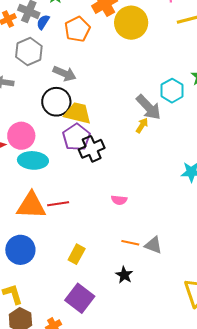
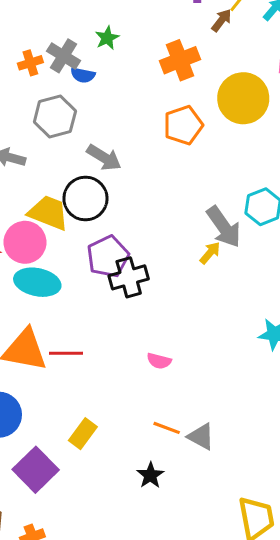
blue semicircle: (43, 22) -> (83, 75), turned -119
yellow circle: (131, 23) -> (243, 98), moved
orange pentagon: (77, 29) -> (183, 125), moved
yellow trapezoid: (78, 113) -> (48, 213), moved
purple square: (80, 298) -> (36, 470), moved

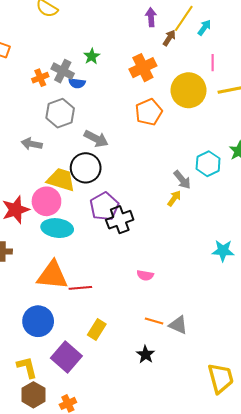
gray arrow: (224, 227) -> (182, 180), size x0.7
red line: (66, 353) -> (80, 288), moved

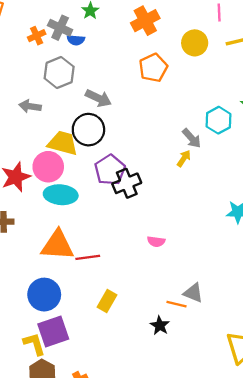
yellow circle: (189, 90) -> (195, 43), size x0.7
orange line: (154, 321) -> (177, 304), moved
purple square: (66, 357) -> (53, 332), moved, turned 32

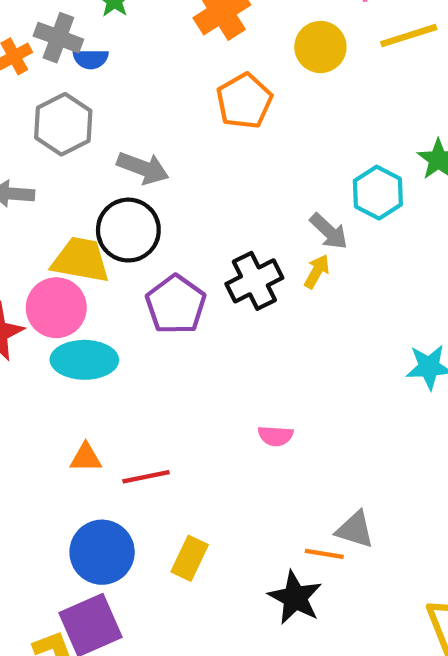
black cross: (127, 183) -> (254, 281), moved
orange triangle: (57, 245) -> (86, 458), size x0.5
blue circle: (44, 295) -> (102, 552), moved
black star: (160, 326) -> (295, 598), size x1.4

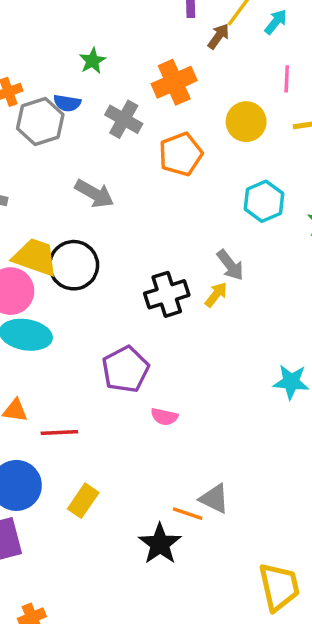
gray cross: (58, 38) -> (124, 119), moved
gray hexagon: (63, 124) -> (40, 121), moved
cyan hexagon: (378, 193) -> (264, 201), moved
black circle: (128, 230) -> (74, 265), moved
purple pentagon: (176, 305) -> (125, 369), moved

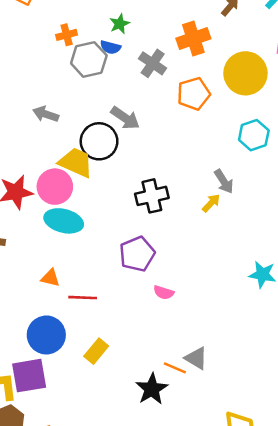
green star: (92, 61) -> (120, 24), moved
yellow circle: (246, 122) -> (245, 73), size x1.4
black circle: (74, 265) -> (99, 141), moved
black cross: (167, 294) -> (152, 196), moved

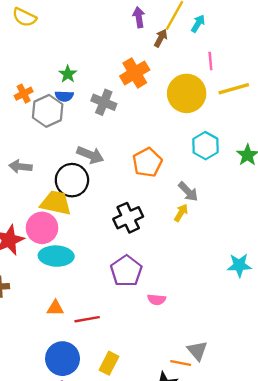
orange pentagon: (194, 94) -> (147, 162), moved
gray triangle: (196, 358) -> (197, 351), turned 30

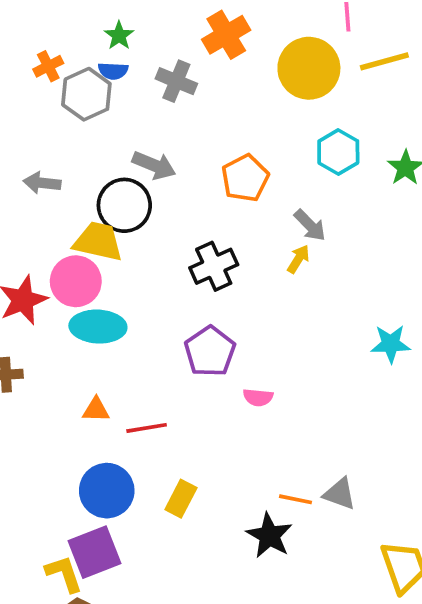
gray triangle: (197, 351) -> (340, 494), moved, turned -30

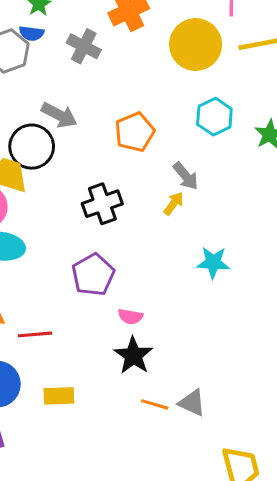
cyan star: (391, 344) -> (213, 262), moved
yellow rectangle: (181, 499) -> (59, 396), turned 56
black star: (269, 536) -> (133, 355), moved

